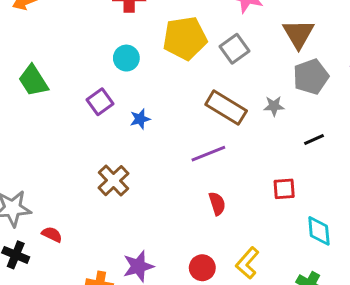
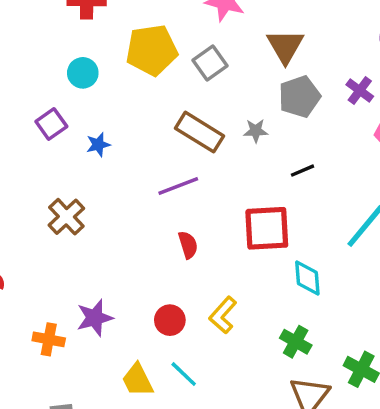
red square: (284, 189) -> (267, 228), size x1.8

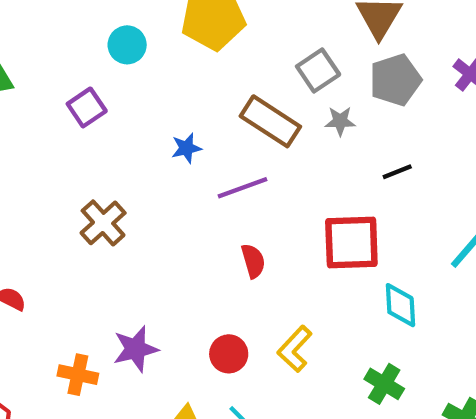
gray square: (210, 63) -> (318, 70), moved
blue star: (98, 145) -> (186, 148), moved

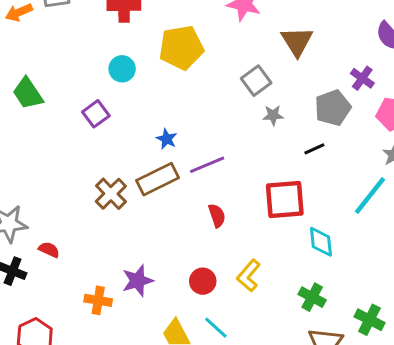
gray pentagon: (395, 80) -> (333, 108), moved
brown rectangle: (270, 121) -> (158, 179), moved, turned -57
blue star: (186, 148) -> (167, 139), turned -30

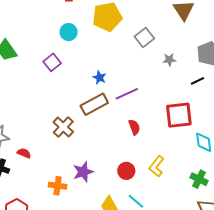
gray square: (256, 81) -> (144, 38), moved
brown cross: (111, 194) -> (63, 127), moved

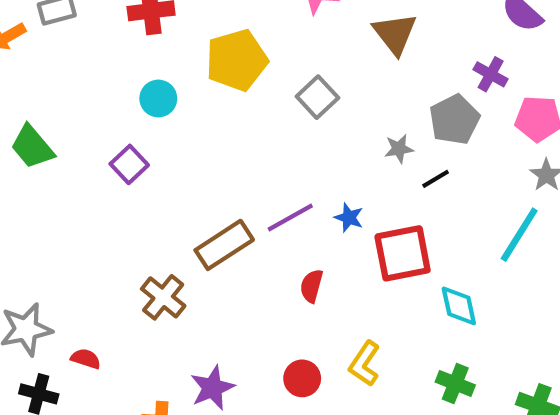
gray star: (169, 60) -> (399, 149), moved
blue star: (99, 78) -> (349, 218), moved
red semicircle: (134, 127) -> (312, 286), turned -140

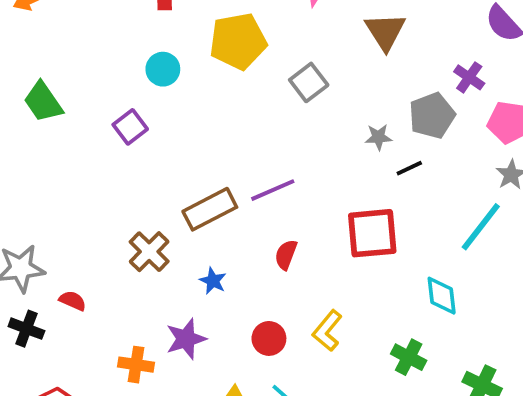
blue star: (349, 218) -> (213, 281), moved
cyan diamond: (459, 306) -> (442, 296), moved

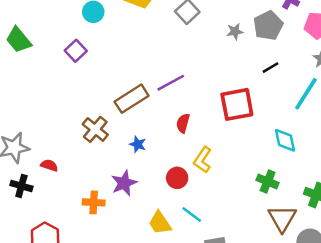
gray star: (378, 137) -> (235, 31), moved
black line: (409, 168) -> (271, 68), moved
yellow L-shape: (327, 331) -> (203, 160), moved

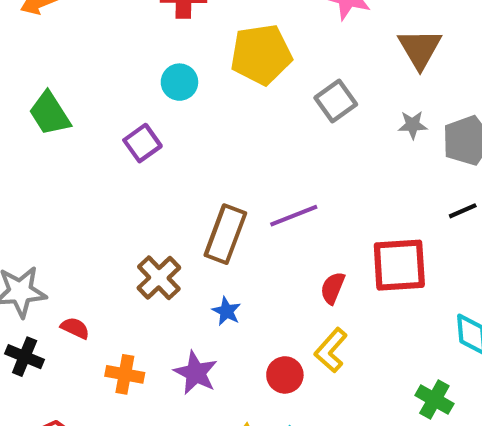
gray star: (235, 31) -> (413, 125), moved
brown rectangle: (132, 99) -> (225, 234), turned -44
red semicircle: (183, 123) -> (333, 288), moved
purple star: (124, 183) -> (196, 373), turned -30
orange cross: (94, 202) -> (125, 374), moved

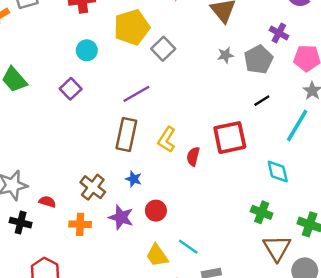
gray square: (336, 101) -> (163, 49), moved
purple line: (294, 216) -> (136, 94), moved
brown cross: (159, 278) -> (93, 187), moved
yellow L-shape: (331, 350) -> (167, 140), moved
red circle: (285, 375) -> (156, 211), moved

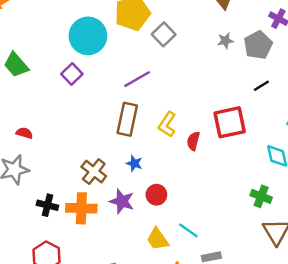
cyan circle: (87, 50) -> (88, 36), size x1.8
red semicircle: (47, 202) -> (24, 133), moved
black cross: (21, 223) -> (47, 205), moved
orange cross: (80, 224) -> (81, 208), size x1.4

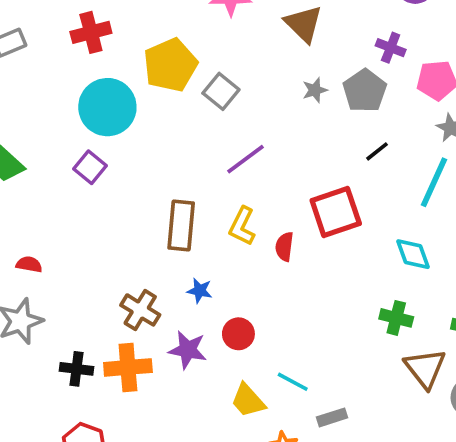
purple line: (137, 79) -> (245, 159), moved

